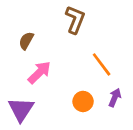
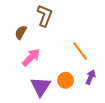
brown L-shape: (75, 20) -> (45, 16), moved
purple triangle: (21, 109) -> (41, 87), moved

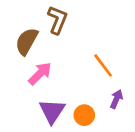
brown semicircle: (21, 32) -> (27, 41), size x1.5
orange circle: (66, 80) -> (84, 115), moved

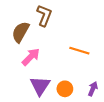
orange line: (103, 65) -> (79, 51), turned -36
purple arrow: (116, 99) -> (93, 89), moved

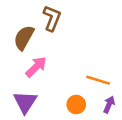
orange line: (79, 51) -> (98, 80), moved
purple triangle: (40, 86) -> (25, 102), moved

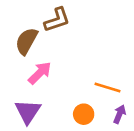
brown L-shape: (52, 18) -> (57, 20), turned 50

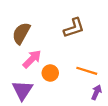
brown L-shape: (57, 20) -> (74, 28), moved
orange circle: (84, 114) -> (50, 73), moved

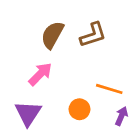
brown semicircle: (21, 33) -> (52, 35), moved
orange circle: (50, 73) -> (79, 109), moved

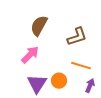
brown L-shape: (93, 35) -> (77, 37), moved
purple triangle: (28, 113) -> (37, 84), moved

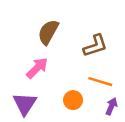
purple triangle: (37, 84) -> (25, 104), moved

